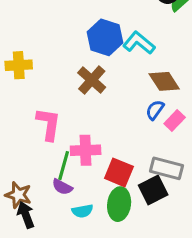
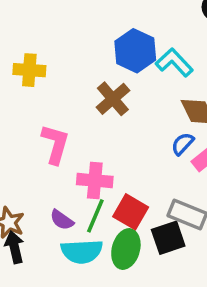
green line: (64, 166) -> (95, 216), moved
cyan semicircle: (82, 211) -> (82, 251), size x1.6

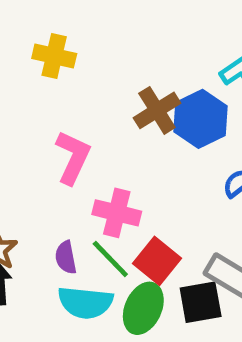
blue hexagon: (135, 51) -> (200, 119), moved
green line: (95, 216) -> (110, 259), turned -76
purple semicircle: (62, 220) -> (66, 257), turned 35

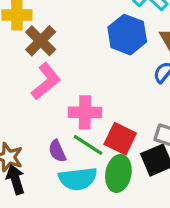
brown cross: (157, 110) -> (41, 41), moved
pink L-shape: (73, 157) -> (46, 81), turned 39

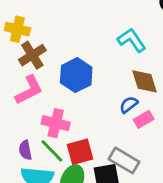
blue hexagon: (127, 35) -> (76, 75), moved
red square: (120, 139) -> (80, 152), turned 36

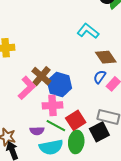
brown cross: (32, 55) -> (41, 76), moved
blue hexagon: (76, 75) -> (59, 85), moved
purple semicircle: (25, 150) -> (37, 131), turned -64

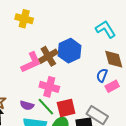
blue semicircle: (100, 77) -> (102, 75), turned -32
blue hexagon: (59, 85) -> (70, 51), moved

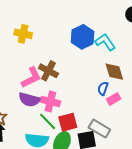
blue hexagon: (70, 51) -> (83, 37), moved
brown cross: (48, 56) -> (48, 71), turned -30
purple semicircle: (27, 105) -> (29, 100), moved, size x1.5

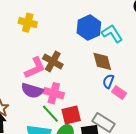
brown diamond: (114, 72) -> (102, 61), moved
pink rectangle: (114, 99) -> (119, 93), turned 64

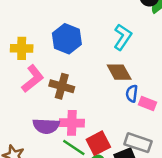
blue hexagon: (89, 28) -> (67, 39), moved
cyan L-shape: (112, 34) -> (123, 37), turned 80
pink L-shape: (35, 68) -> (33, 79), moved

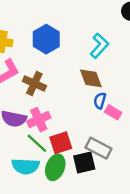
pink cross: (72, 123) -> (39, 120), turned -35

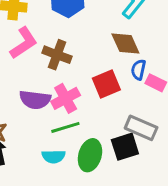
green line: (37, 143) -> (65, 127), turned -55
red square: (61, 143) -> (106, 84), moved
cyan semicircle: (26, 166) -> (54, 156), size x0.7

